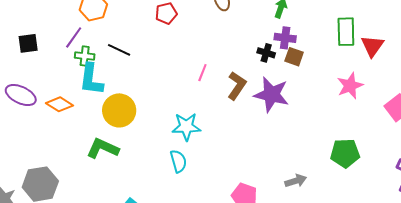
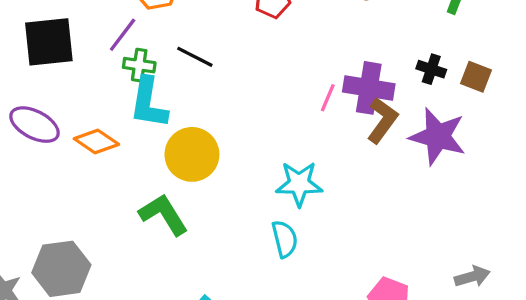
purple cross: (285, 38) -> (369, 88), moved, size x1.4
black square: (28, 43) -> (49, 42), size x1.6
green L-shape: (103, 148) -> (163, 215), turned 32

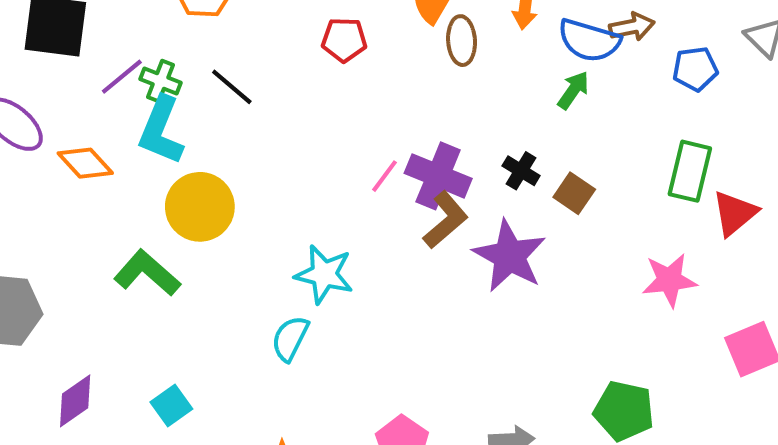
purple line: (123, 35) -> (122, 77), moved
green L-shape: (163, 215) -> (147, 273), turned -30
cyan semicircle: (285, 239) -> (290, 338), turned -153

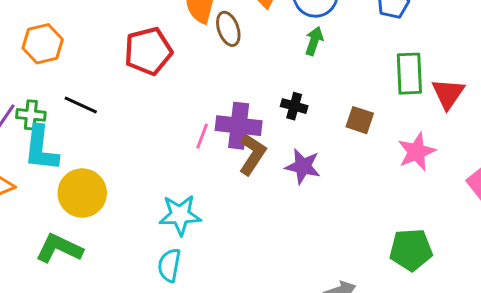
red pentagon: (344, 40) -> (148, 51), size x1.5
brown square: (574, 193) -> (360, 120), moved
purple star: (509, 256) -> (303, 166), size x0.7

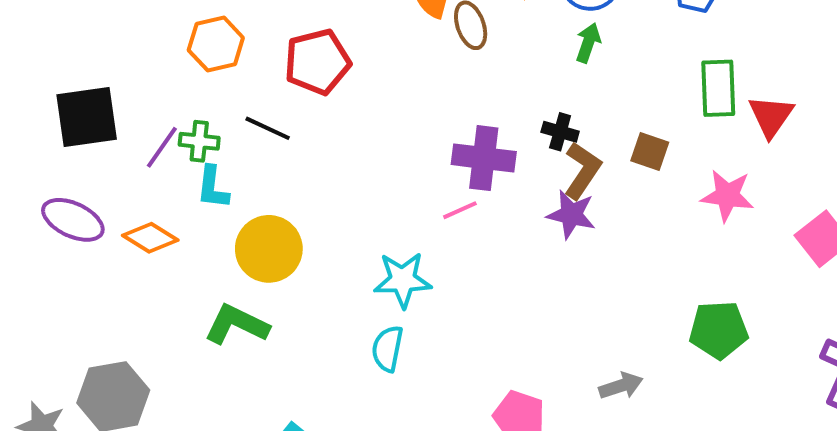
red pentagon: (148, 51) -> (317, 62), moved
pink line: (202, 136) -> (460, 210), moved, turned 45
cyan L-shape: (41, 148) -> (213, 187), size x0.7
pink star: (417, 152) -> (727, 196), turned 30
brown L-shape: (252, 154) -> (582, 170), moved

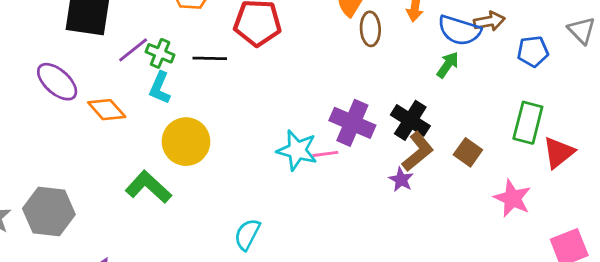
black line: (268, 128) -> (210, 58), turned -40
black cross: (560, 132) -> (410, 120), size x1.5
purple star: (571, 215) -> (401, 180), size x0.7
cyan star: (403, 280) -> (297, 150), moved

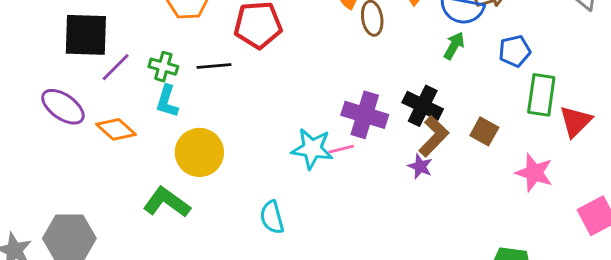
purple line: (133, 50) -> (116, 67), moved
blue pentagon: (533, 51) -> (515, 51), moved
cyan semicircle: (247, 234) -> (272, 217), moved, turned -36

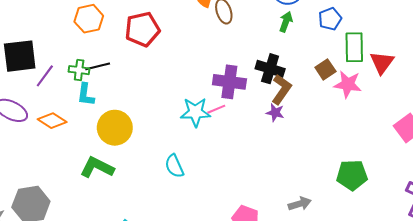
black line: (214, 66) -> (98, 66), moved
brown square: (484, 131) -> (325, 69), moved, turned 36
pink star: (534, 173) -> (348, 84), moved

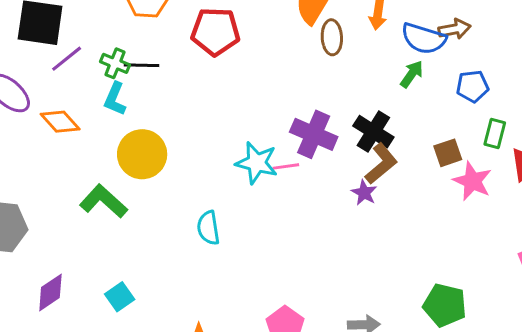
green rectangle: (354, 47) -> (495, 134), size x0.7

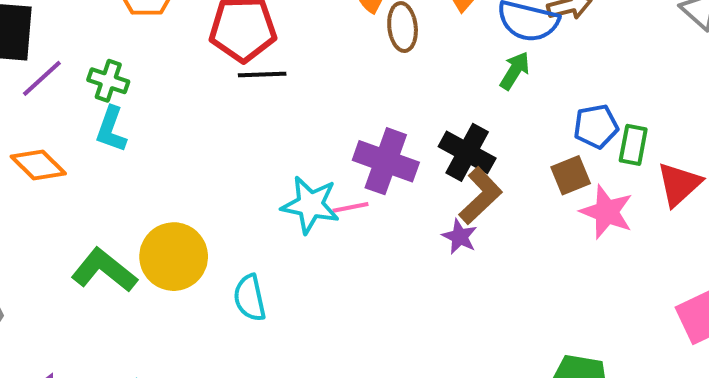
black line: (141, 65) -> (262, 74), moved
blue pentagon: (472, 86) -> (596, 126), moved
yellow circle: (142, 154) -> (174, 257), moved

